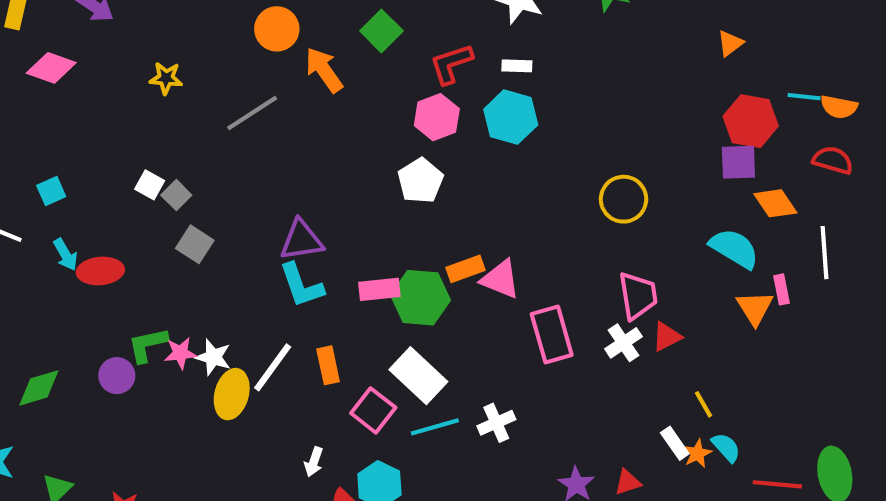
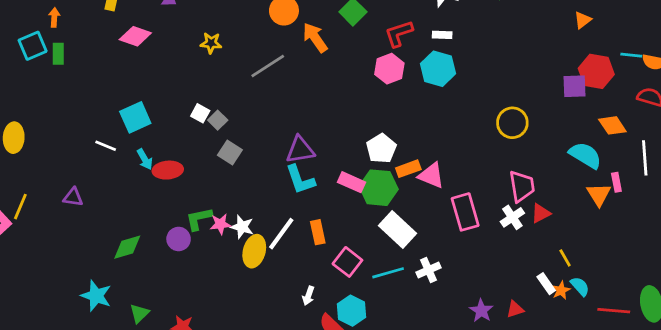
purple square: (738, 162) -> (575, 86), moved
white pentagon: (420, 181) -> (381, 148), moved
cyan square: (51, 191) -> (135, 117), size x1.6
pink rectangle: (379, 289) -> (352, 182), turned 30
white rectangle: (418, 376) -> (397, 230), moved

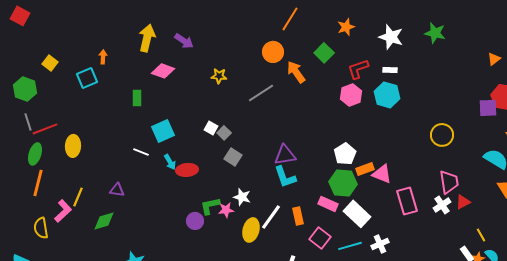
green rectangle: (58, 54) -> (137, 98), moved
pink rectangle: (352, 182) -> (328, 204), moved
white star: (242, 227) -> (242, 197), moved
green diamond: (127, 247) -> (104, 221), moved

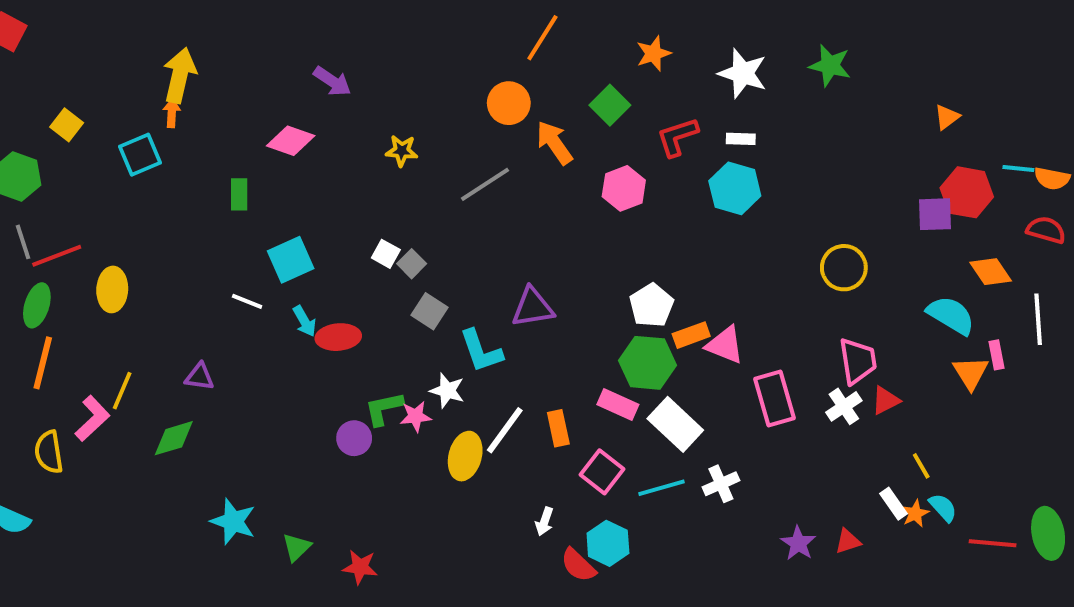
yellow arrow: (147, 38) -> (180, 75), moved
pink hexagon: (351, 95) -> (624, 188), moved
cyan L-shape: (285, 177) -> (481, 351), moved

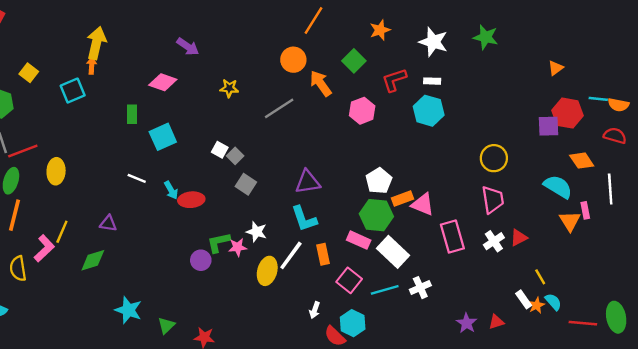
cyan square: (291, 260) -> (163, 137), moved
cyan L-shape: (481, 351) -> (304, 219), moved
pink trapezoid: (858, 361) -> (493, 200), moved

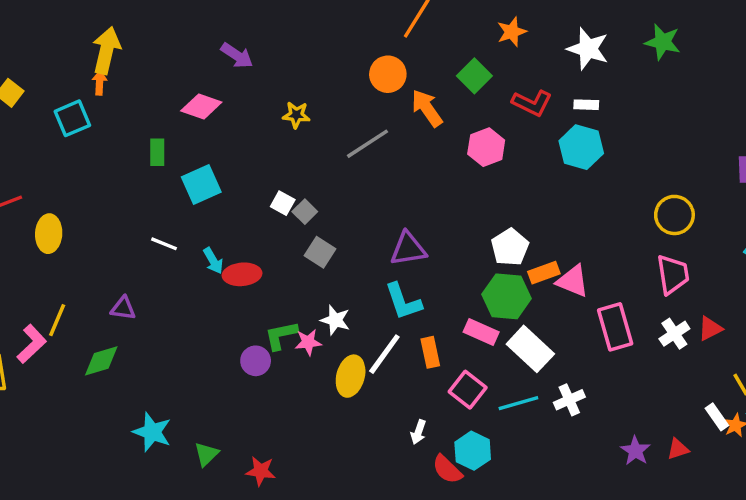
red L-shape: (394, 80) -> (532, 103), turned -136

